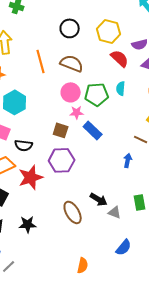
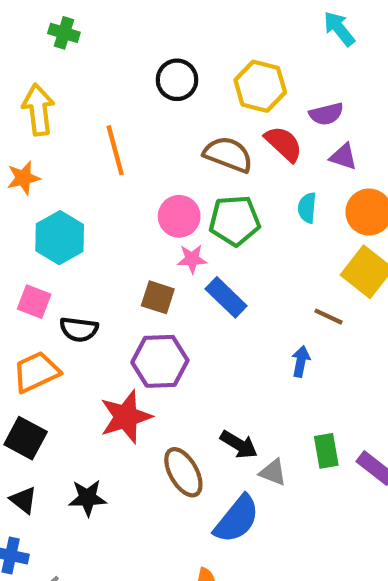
brown semicircle: (72, 63) -> (228, 154), moved
cyan semicircle: (121, 88) -> (307, 208), moved
red star: (31, 177) -> (126, 417), moved
blue semicircle: (124, 247) -> (237, 519), moved, size x1.4

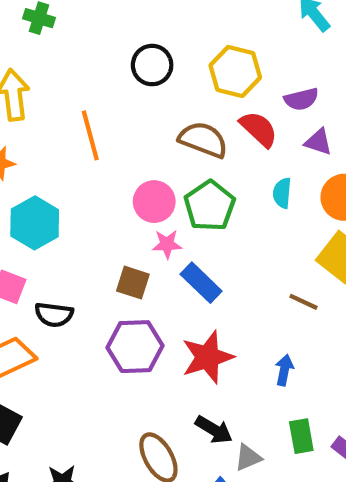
green pentagon: (235, 221) -> (210, 206), turned -30
blue arrow: (301, 361) -> (284, 370), moved
red star: (126, 417) -> (208, 357), moved
gray triangle: (273, 472) -> (248, 457), turned -44

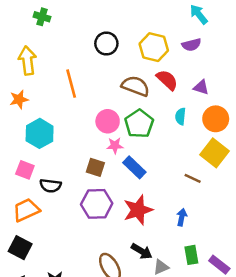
purple semicircle: (301, 99) -> (191, 45), moved

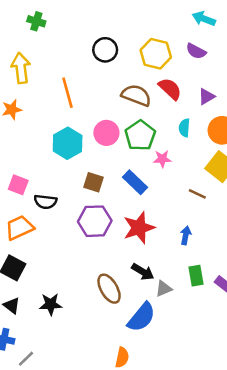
cyan arrow: (199, 14) -> (204, 19), turned -30
purple semicircle: (191, 45) -> (196, 51), turned 42
purple triangle: (201, 87) -> (206, 97), turned -49
cyan hexagon: (40, 133) -> (68, 143), moved
pink star: (115, 146) -> (162, 159), moved

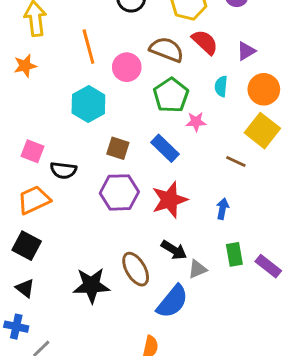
pink circle: (106, 133) -> (127, 67), moved
black star: (51, 304) -> (91, 285), moved, size x1.4

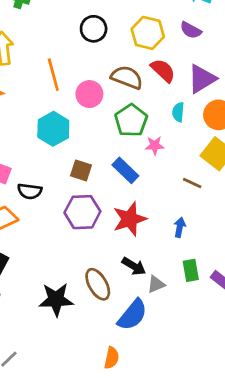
purple triangle: (246, 51) -> (202, 79), size x1.6

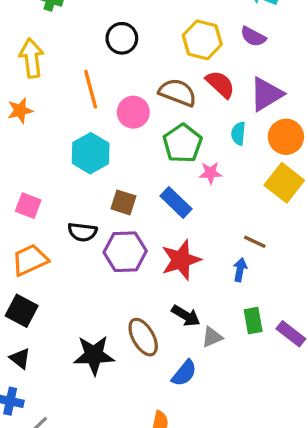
black circle: (94, 29) -> (122, 38), moved
brown line: (192, 183) -> (255, 242), moved
black semicircle: (30, 191) -> (82, 232), moved
blue semicircle: (132, 315) -> (184, 373), size x0.7

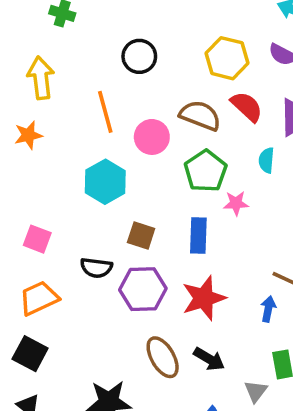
blue rectangle: (176, 202) -> (198, 235), turned 48
brown ellipse: (143, 337) -> (163, 357), moved
gray triangle: (212, 337) -> (256, 391), moved, turned -30

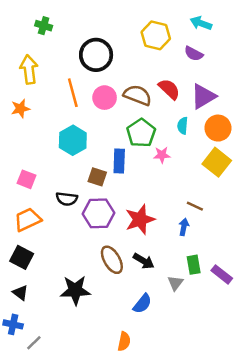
black circle: (139, 56) -> (96, 55), size x1.4
yellow hexagon: (227, 58) -> (156, 35), moved
pink circle: (152, 137) -> (105, 98), moved
blue rectangle: (198, 235) -> (119, 161), moved

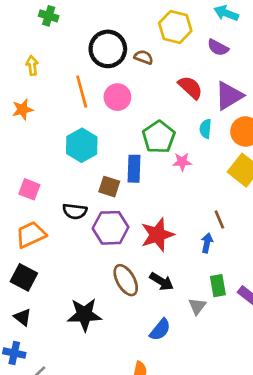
yellow arrow: (29, 70) -> (32, 65), size x0.6
brown semicircle: (137, 95) -> (144, 57), moved, size x0.6
brown line: (195, 206) -> (219, 220), turned 42

